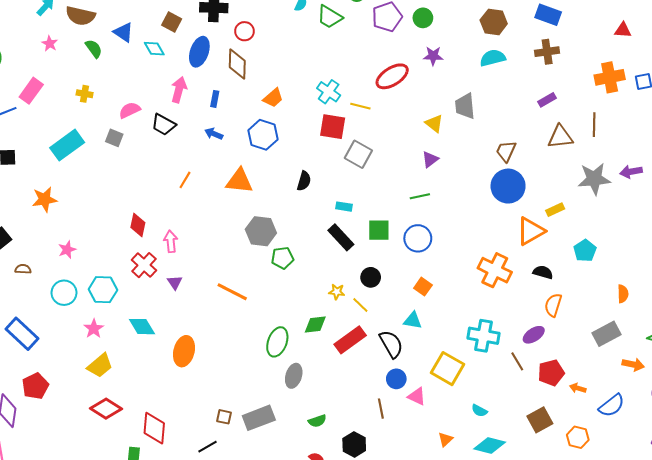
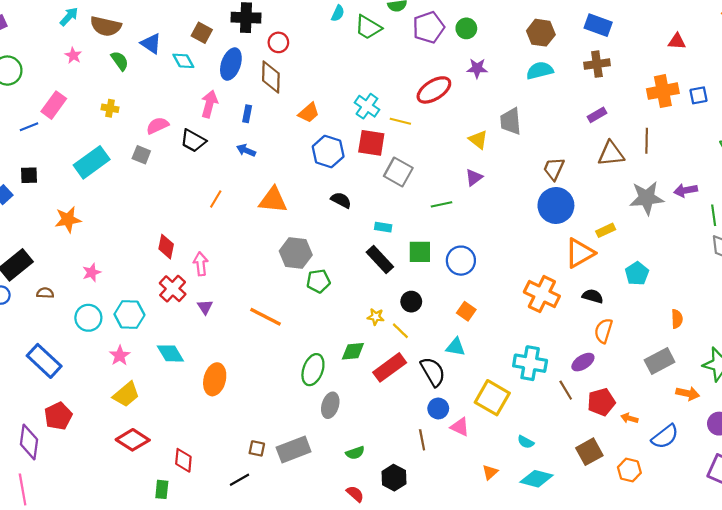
blue hexagon: (263, 135) -> (328, 152), moved
black semicircle: (304, 181) -> (341, 200), turned -78
green line: (420, 196) -> (441, 204), moved
red diamond: (154, 428) -> (183, 460), size x0.7

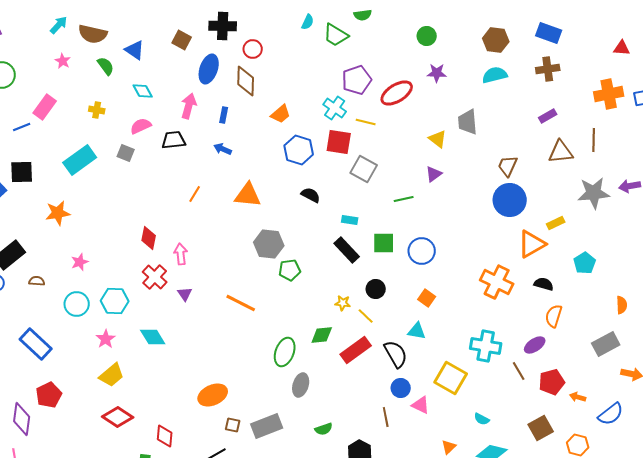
purple pentagon: (429, 27) -> (357, 80), moved
cyan diamond: (183, 61) -> (143, 91), moved
black trapezoid: (193, 141) -> (174, 140), turned 145
black square: (29, 175) -> (22, 172), size x1.4
orange ellipse: (215, 379) -> (213, 395), moved, turned 52

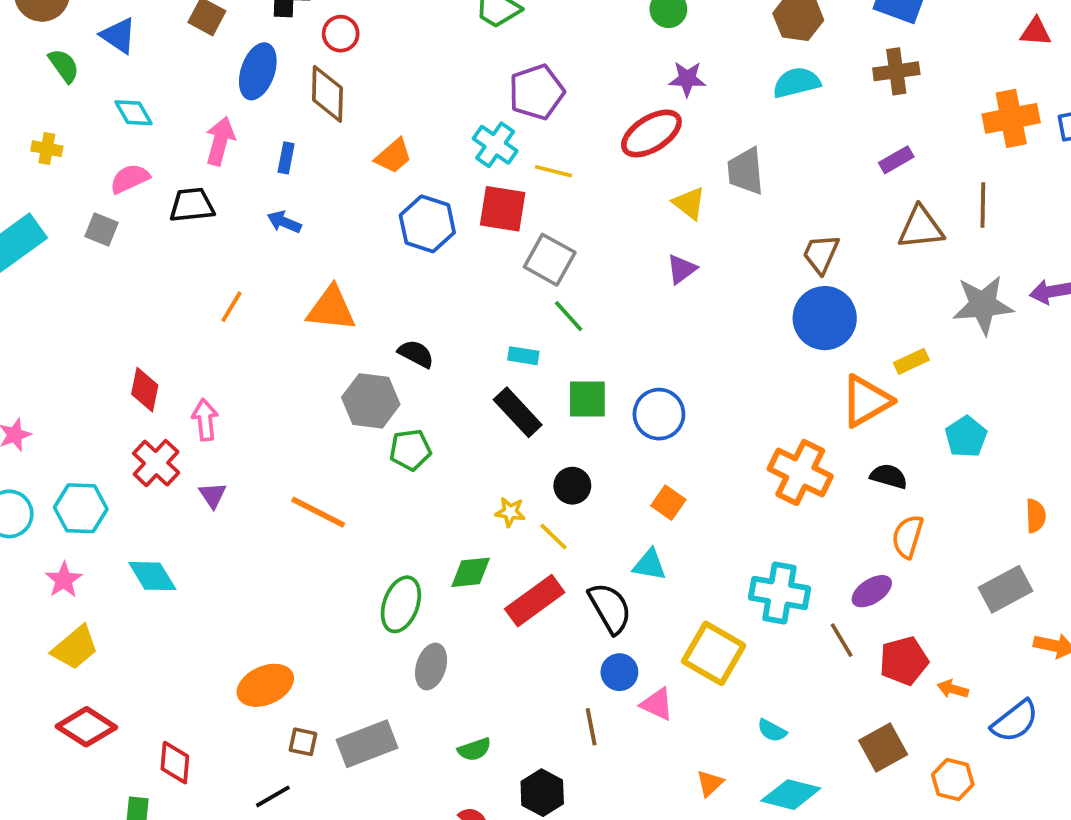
red ellipse: (397, 93) -> (651, 133), moved
black semicircle: (311, 195) -> (416, 354), moved
green line: (404, 199) -> (569, 316), moved, turned 60

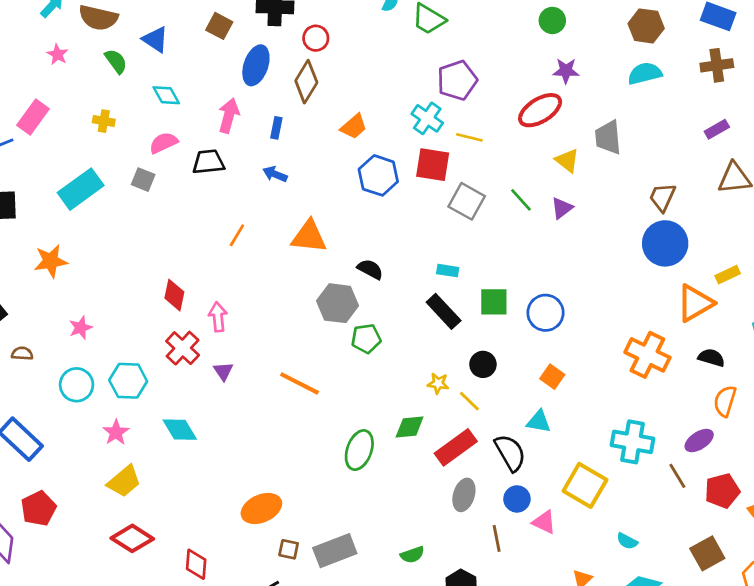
brown diamond: (327, 94) -> (306, 82), turned 30
green line: (569, 316) -> (521, 200), moved
gray ellipse: (431, 666) -> (464, 495), moved

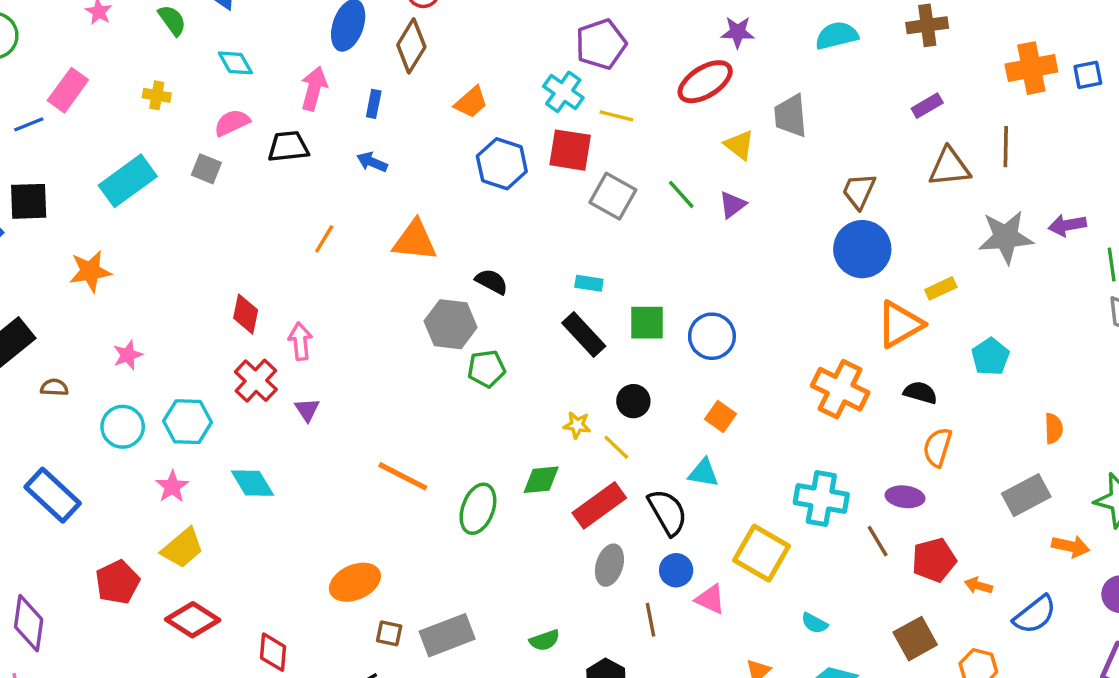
orange line: (299, 383) -> (403, 476), moved
purple ellipse: (699, 441) -> (905, 497), turned 40
red pentagon: (38, 508) -> (118, 582), moved

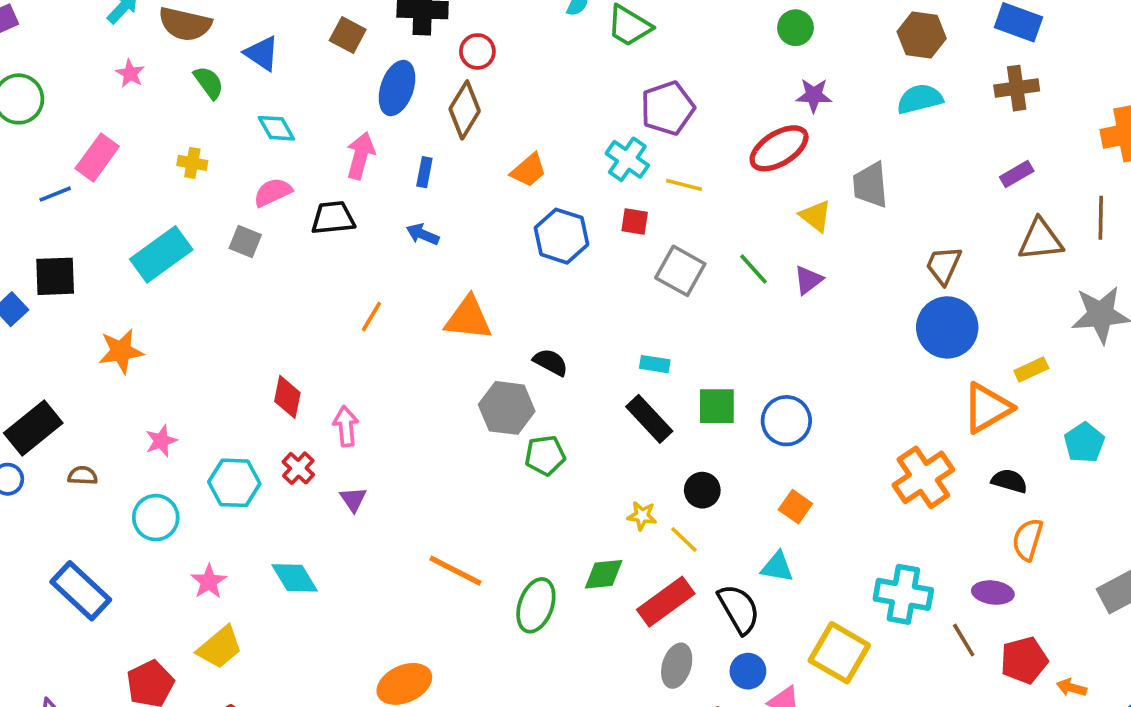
red square: (570, 150) -> (635, 221), size x0.6
red cross: (256, 381) -> (298, 468), size x0.7
orange cross: (840, 389) -> (923, 477), turned 30
cyan hexagon: (188, 422) -> (234, 483), moved

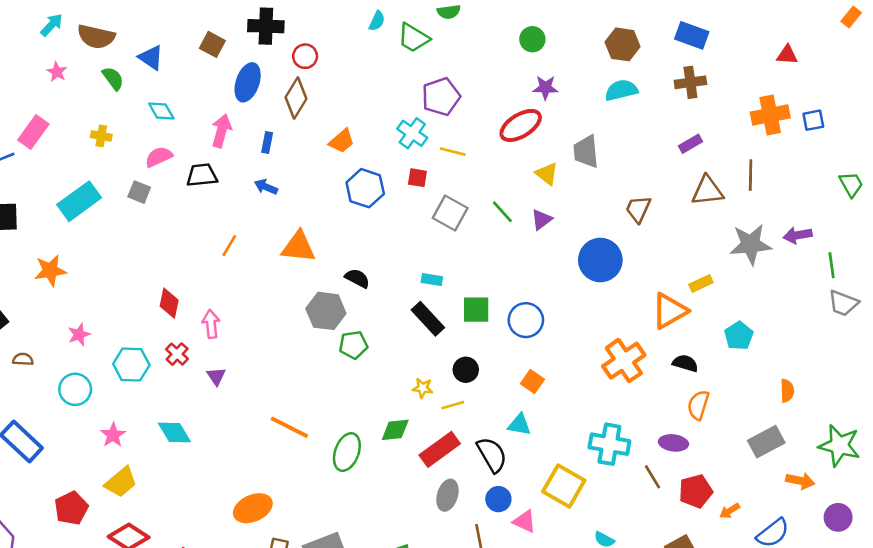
blue circle: (947, 327) -> (600, 260), moved
yellow line: (684, 540) -> (453, 405), turned -60
orange arrow: (1071, 688) -> (730, 511), turned -48

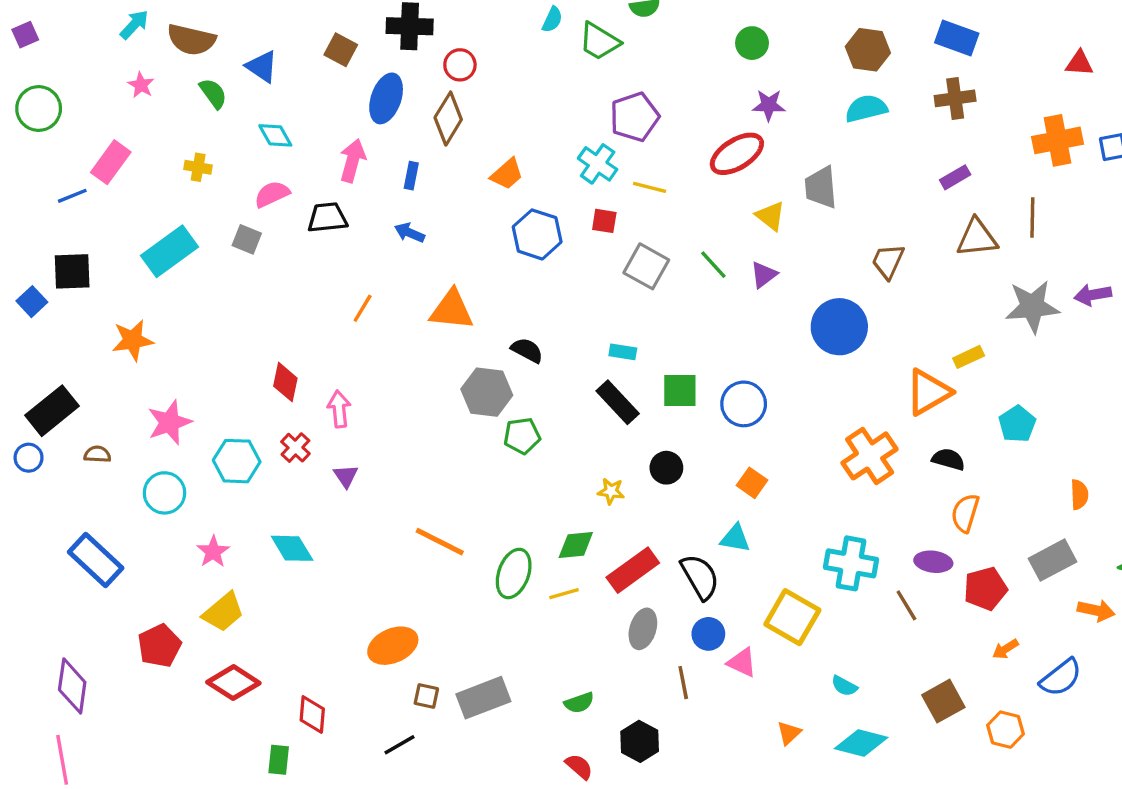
pink star: (79, 334) -> (170, 422), size x1.5
yellow line: (453, 405) -> (564, 594), moved
red pentagon: (696, 491) -> (985, 589), moved

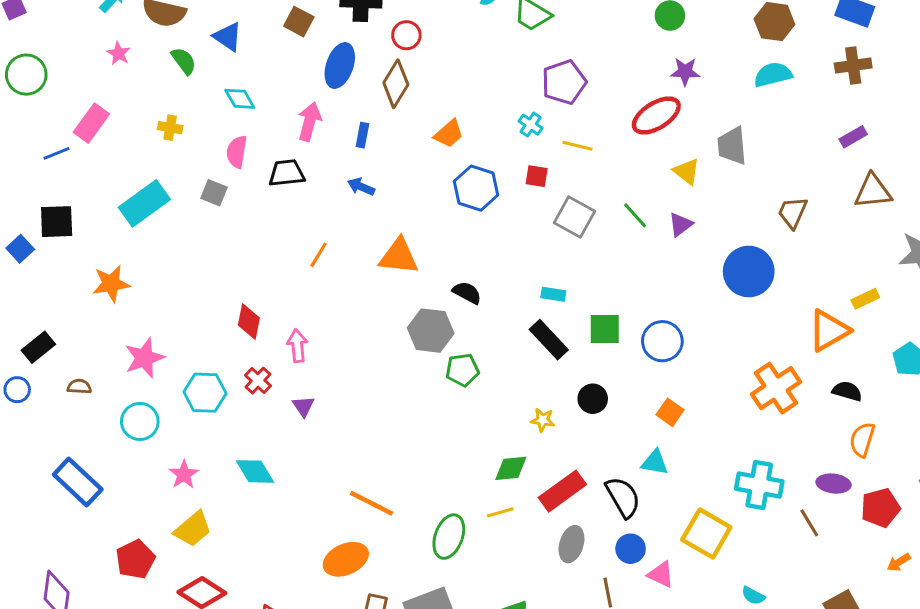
cyan cross: (598, 164) -> (531, 125), size x0.7
pink semicircle: (272, 194) -> (237, 152), turned -56
black rectangle: (52, 411) -> (38, 347), size x0.7
orange line: (440, 542) -> (372, 503), moved
green ellipse: (514, 573) -> (449, 537), moved

